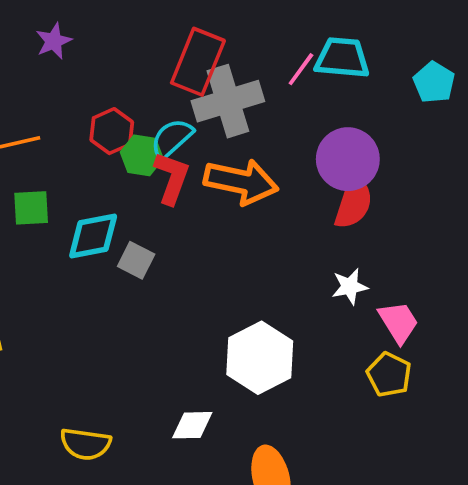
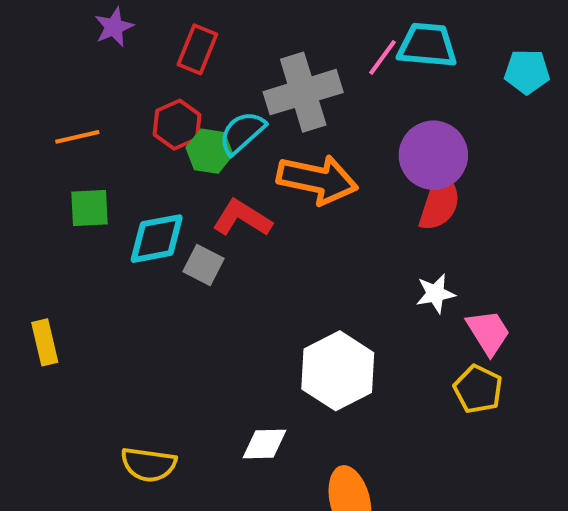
red rectangle: (198, 62) -> (197, 49), moved, size x0.7
cyan pentagon: (434, 82) -> (527, 72), turned -30
red L-shape: (172, 178) -> (242, 218), moved, turned -78

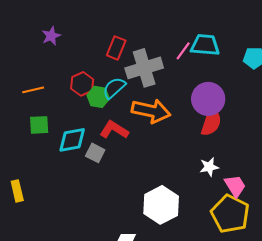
red rectangle: (197, 49) -> (116, 48), moved
yellow pentagon: (478, 389) -> (230, 214), size x1.6

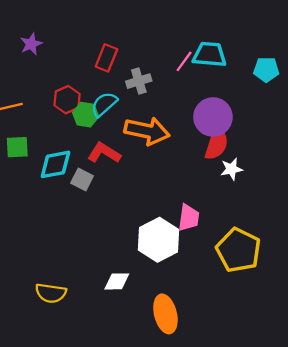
gray cross: (144, 68) -> (139, 81), size x0.6
white star: (209, 167) -> (231, 169), moved
pink trapezoid: (235, 186) -> (189, 218), moved, turned 40

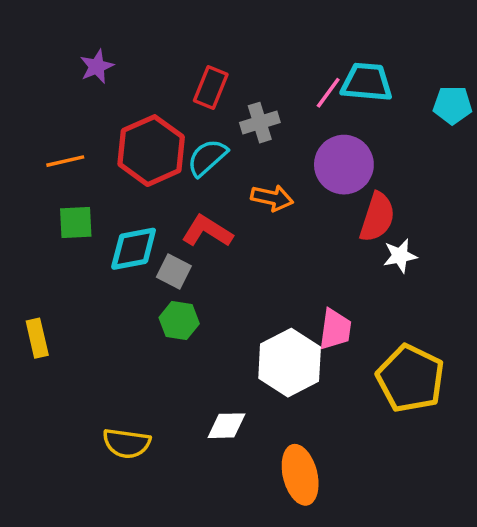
red hexagon: (67, 100) -> (151, 151), size x1.6
green hexagon: (86, 115) -> (179, 321), moved
purple circle: (213, 117) -> (344, 165), moved
orange arrow: (147, 131) -> (272, 198), size x0.6

